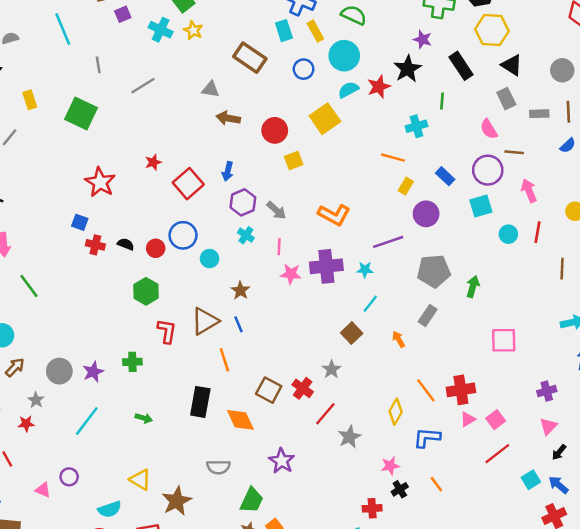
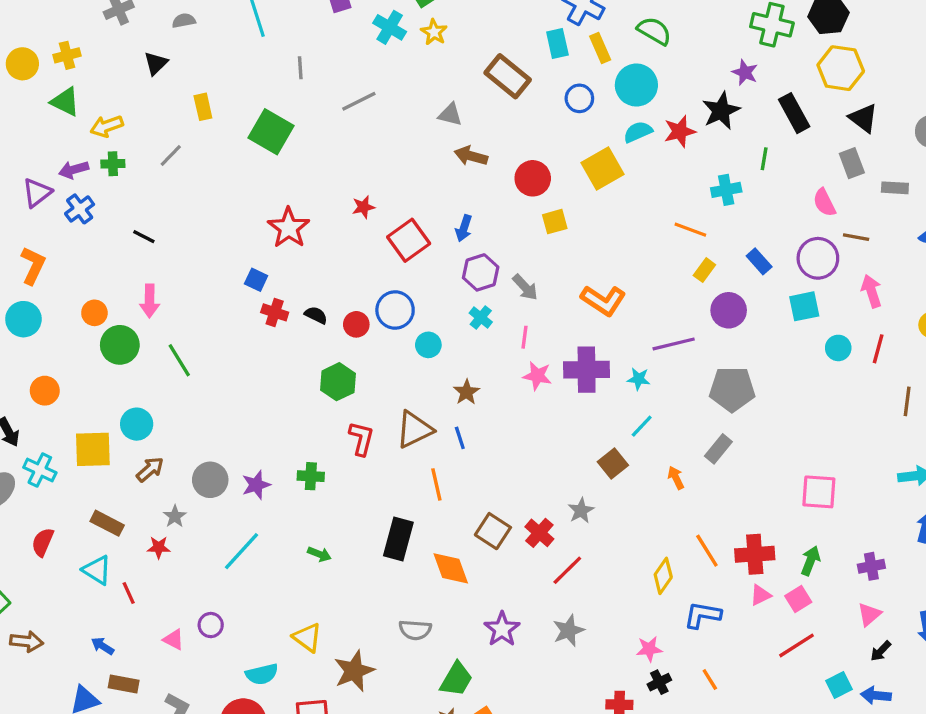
green arrow: (473, 287) -> (810, 561), moved
gray star: (349, 437) -> (568, 631), moved
blue arrow: (558, 485) -> (876, 695), turned -40

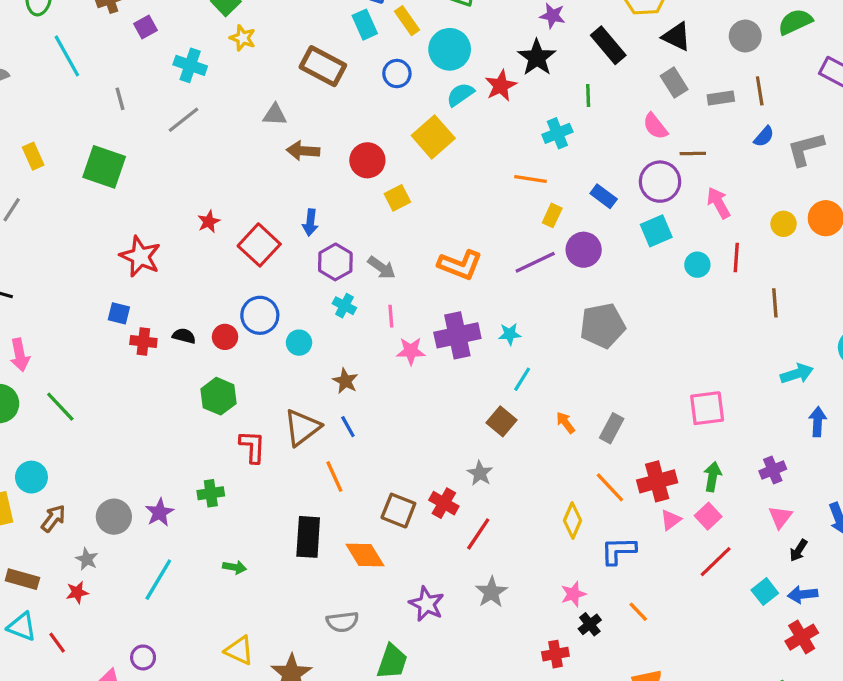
cyan cross: (390, 27) -> (190, 65), moved
purple line: (674, 344) -> (535, 262), moved
gray rectangle: (718, 449) -> (612, 428), moved

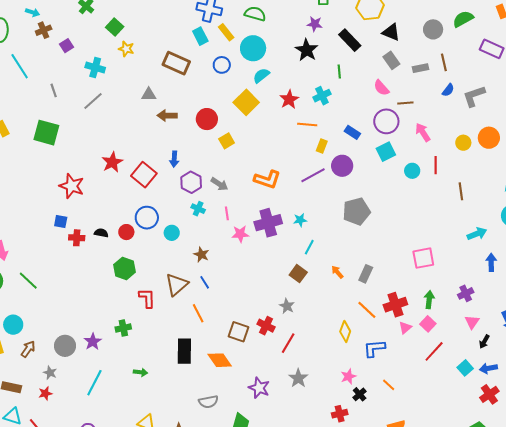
red star: (501, 86) -> (289, 99), moved
red star: (209, 222) -> (112, 162), size x1.5

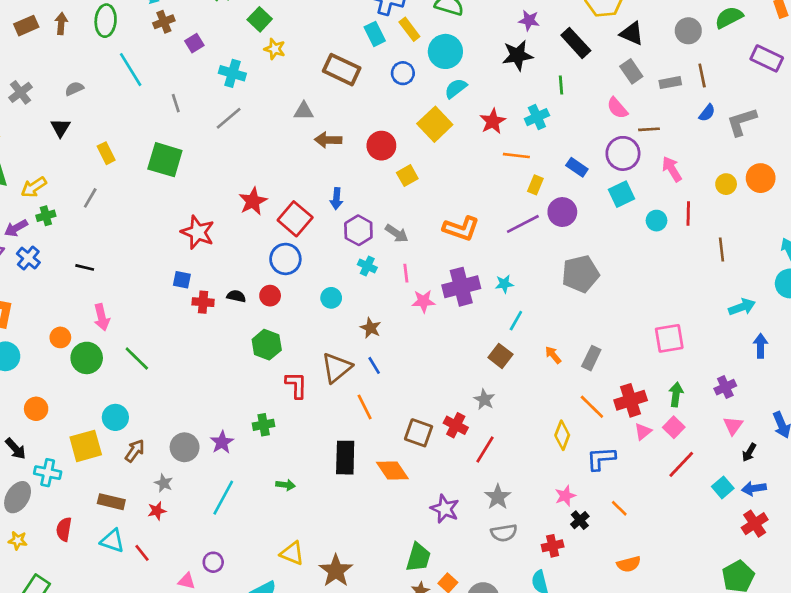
black star: (307, 50) -> (517, 55), turned 30
blue circle: (147, 218) -> (285, 259), moved
gray semicircle: (208, 402) -> (504, 533), moved

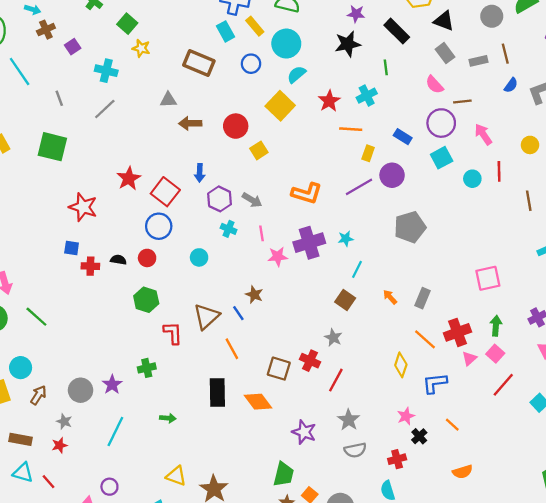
brown star: (371, 328) -> (254, 295), moved

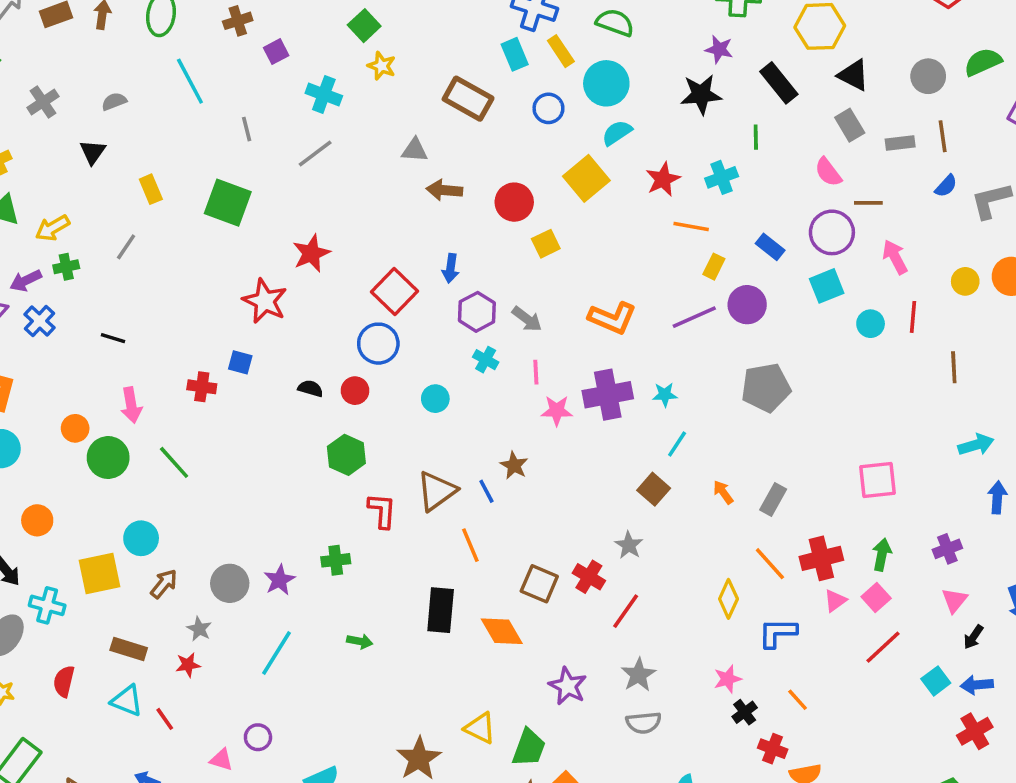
red star: (129, 178) -> (311, 253), moved
red cross: (90, 266) -> (202, 387), moved
red cross: (397, 459) -> (773, 749), moved, turned 30
yellow triangle: (176, 476) -> (480, 728), moved

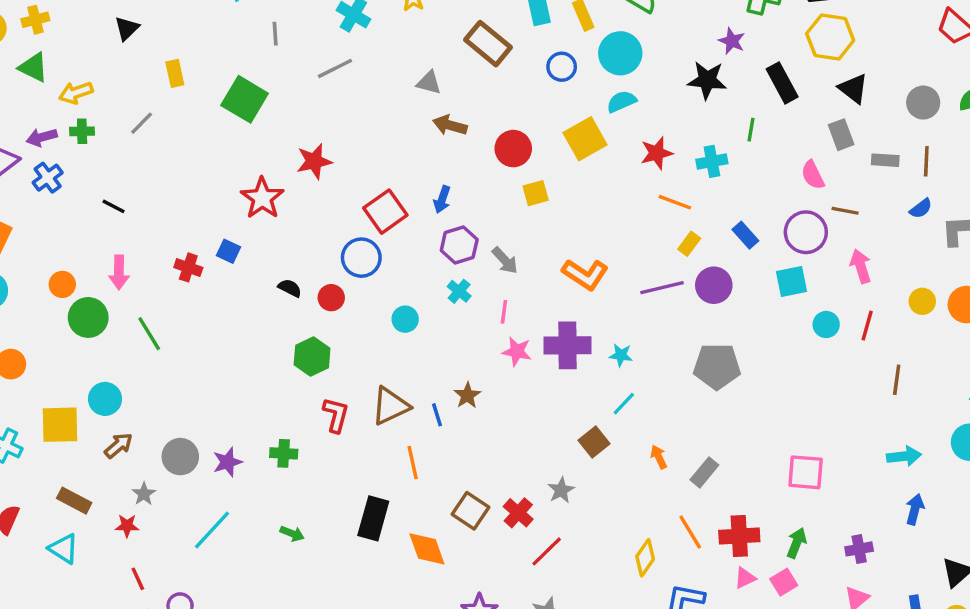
red line: (165, 719) -> (138, 579), moved

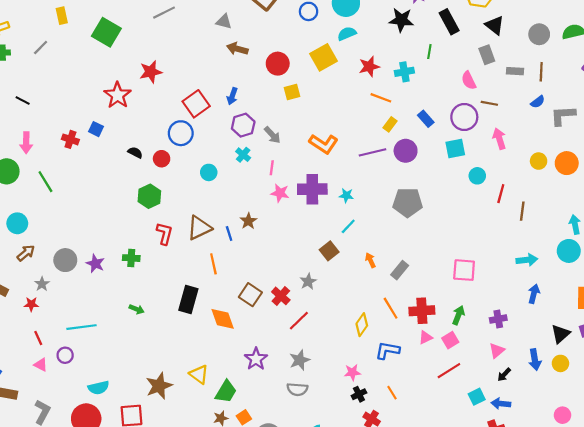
red line: (867, 326) -> (501, 194), moved
purple star: (227, 462) -> (95, 264), turned -30
cyan line: (212, 530) -> (81, 327), moved, turned 40

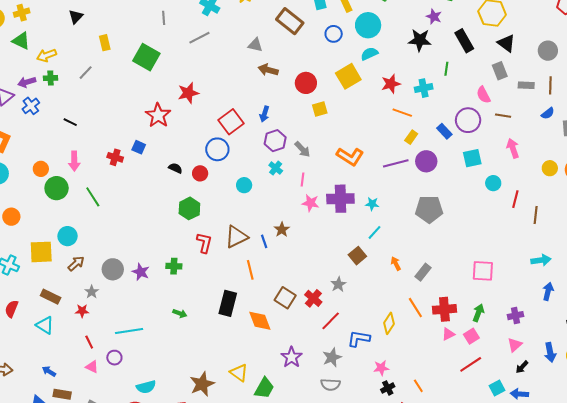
purple circle: (464, 117) -> (468, 120), moved
blue L-shape: (387, 350) -> (359, 339), moved

